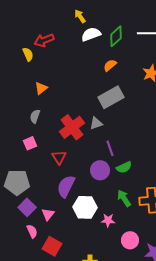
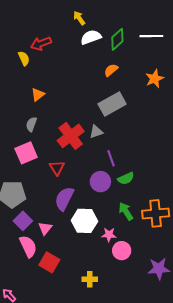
pink square: (30, 143) -> (26, 153), size x1.5
pink semicircle: (32, 231) -> (28, 246), size x1.5
pink circle: (130, 240) -> (122, 251), moved

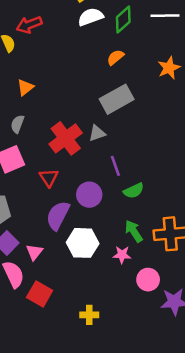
purple circle: (100, 182) -> (89, 195), moved
pink star: (109, 235) -> (122, 255), moved
pink circle: (122, 251) -> (148, 280), moved

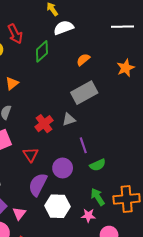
green diamond: (123, 20) -> (42, 51), moved
red arrow: (29, 25) -> (15, 34), turned -96
red cross: (66, 138) -> (44, 124), size x0.7

